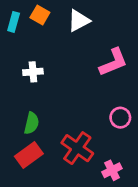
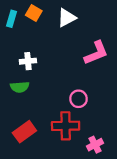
pink circle: (120, 118) -> (78, 99), moved
green semicircle: (32, 123) -> (20, 87), moved, turned 72
red cross: (77, 148) -> (66, 126), turned -36

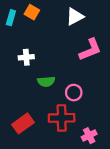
white triangle: (67, 18) -> (75, 17), moved
green semicircle: (20, 87) -> (46, 82), moved

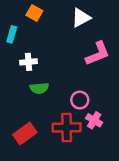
cyan rectangle: (11, 18) -> (12, 34), moved
green semicircle: (46, 82) -> (39, 88), moved
pink cross: (89, 136) -> (94, 120), moved, turned -32

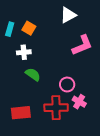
orange square: (34, 13) -> (29, 28), moved
green semicircle: (39, 88) -> (33, 74), turned -140
red rectangle: (25, 133) -> (21, 113), turned 30

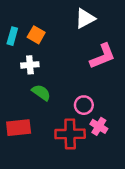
red rectangle: (21, 113) -> (19, 128), moved

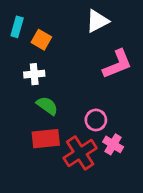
cyan rectangle: (12, 36) -> (17, 27), moved
red rectangle: (19, 128) -> (46, 139), moved
red cross: (70, 134) -> (80, 153), turned -32

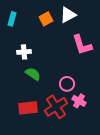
orange square: (41, 40) -> (46, 19), moved, turned 32
pink L-shape: (117, 64) -> (82, 45), turned 95
red rectangle: (46, 139) -> (28, 108), moved

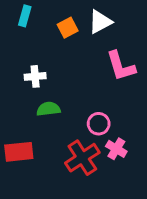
cyan rectangle: (12, 19) -> (25, 16), moved
green semicircle: (33, 74) -> (48, 109), turned -42
red rectangle: (28, 108) -> (19, 152), moved

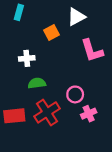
orange square: (68, 28) -> (51, 33), moved
pink cross: (116, 149) -> (89, 114), turned 35
red cross: (82, 158) -> (47, 112), moved

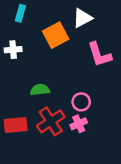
orange square: (51, 33) -> (56, 35), size x1.5
white cross: (27, 58) -> (13, 50), moved
pink cross: (89, 114) -> (79, 124), moved

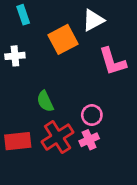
cyan rectangle: (20, 13) -> (23, 15), turned -35
green semicircle: (40, 90) -> (45, 101), turned -108

